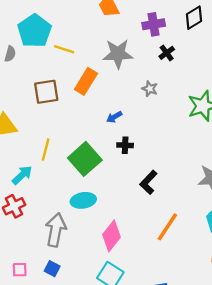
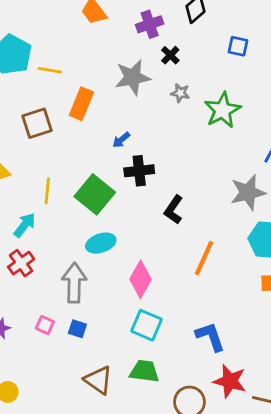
gray star: (118, 54) -> (133, 77), moved
gray star: (150, 89) -> (180, 93), moved
black cross: (125, 145) -> (139, 171), size x1.5
pink square: (20, 270) -> (45, 325), moved, turned 35

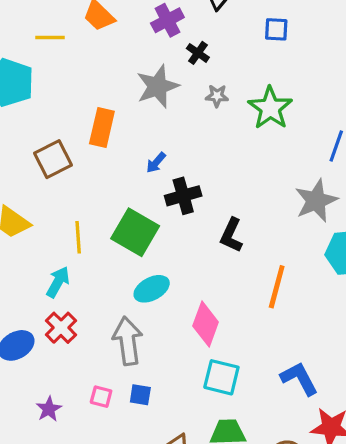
yellow line: (50, 70) -> (50, 37), moved

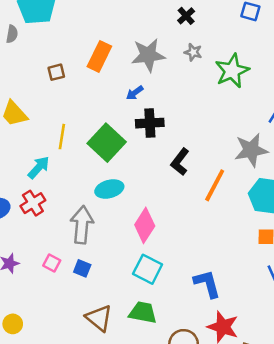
gray star: (158, 86) -> (148, 55), moved
brown square: (53, 159) -> (56, 72), size x0.6
orange line: (277, 287) -> (215, 185), moved

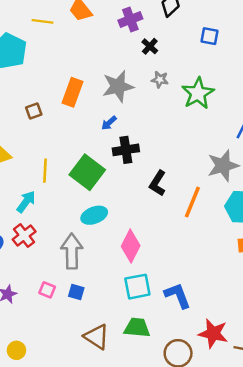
cyan square: (148, 269) -> (137, 287), turned -32
blue L-shape: (207, 284) -> (178, 295), moved

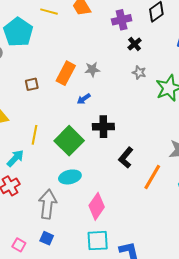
gray star: (118, 86) -> (92, 69), moved, size x0.6
blue arrow: (109, 123) -> (84, 99), moved
pink square: (47, 290) -> (19, 245), moved

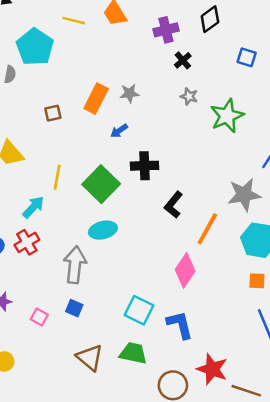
pink diamond: (97, 206) -> (185, 270), moved
cyan square: (98, 241) -> (139, 310), turned 30

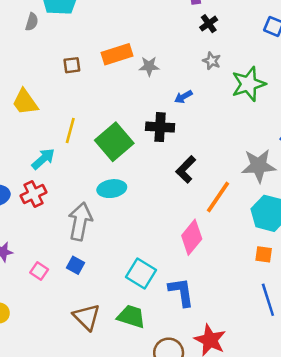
gray star: (129, 93) -> (149, 66), moved
orange rectangle: (96, 99) -> (117, 54), turned 40
blue arrow: (119, 131) -> (183, 97), moved

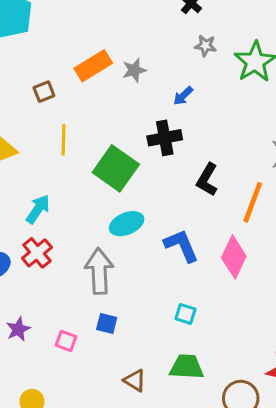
yellow line: (70, 131) -> (64, 140), moved
cyan square: (141, 273) -> (185, 314), size x0.6
blue L-shape: (181, 292) -> (181, 246), moved
brown triangle: (87, 317) -> (135, 380), size x0.7

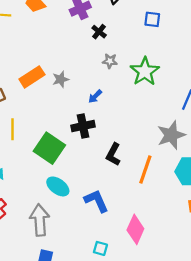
cyan ellipse: (127, 224) -> (58, 186), turned 60
pink diamond: (234, 257) -> (135, 229), moved

